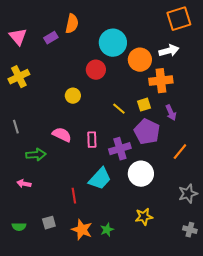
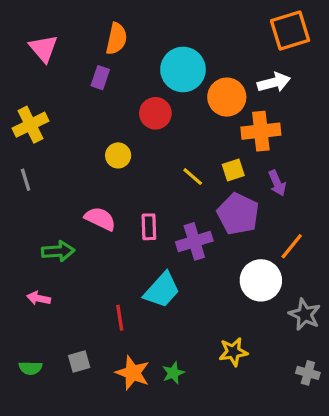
pink triangle: (18, 37) -> (43, 48), moved
purple rectangle: (51, 38) -> (100, 78), moved, turned -40
gray line: (16, 127) -> (26, 180), moved
white circle: (141, 174) -> (261, 280), moved
gray star: (188, 194) -> (305, 314), turned -30

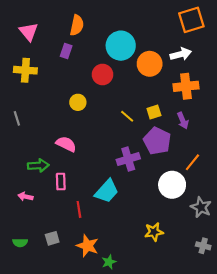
yellow cross: (30, 125) -> (25, 70), moved, turned 30
orange cross: (261, 131) -> (186, 86), moved
pink rectangle: (149, 227) -> (61, 182), moved
green star: (173, 373) -> (109, 262), moved

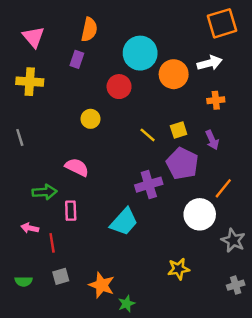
orange cross: (186, 86) -> (216, 100), size x0.6
red line: (79, 209) -> (52, 243), moved
gray cross: (203, 246) -> (236, 285), turned -32

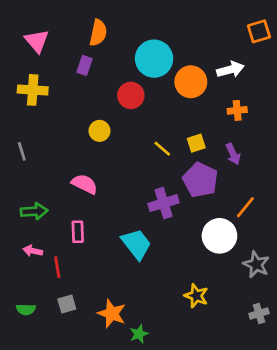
orange square: (222, 23) -> (259, 31), moved, size x0.7
green arrow: (45, 192) -> (34, 211), moved
cyan trapezoid: (124, 222) -> (136, 244), turned -80
yellow star: (179, 269) -> (196, 296), turned 30

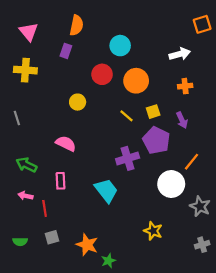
cyan circle: (154, 59) -> (120, 46), size x0.7
orange circle: (191, 82) -> (136, 81), moved
green arrow: (34, 211) -> (26, 165), turned -150

